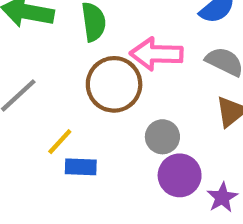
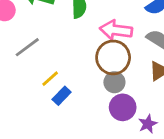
brown circle: (114, 84) -> (113, 57), moved
blue rectangle: (81, 167) -> (62, 96), turned -54

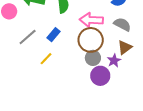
blue rectangle: (62, 96) -> (54, 35), moved
purple star: (148, 124) -> (114, 61), moved

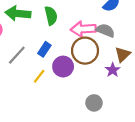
gray semicircle: (122, 24) -> (105, 30), moved
gray circle: (93, 58) -> (94, 103), moved
purple circle: (100, 76) -> (63, 67), moved

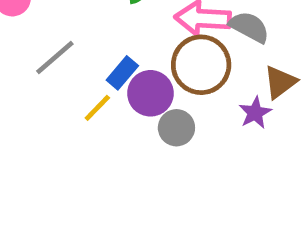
blue rectangle: (44, 49) -> (122, 73), moved
gray circle: (94, 103) -> (176, 128), moved

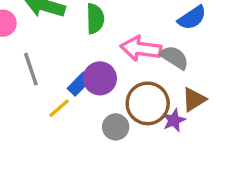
gray line: (55, 58) -> (31, 69), turned -72
brown circle: (201, 65) -> (148, 103), moved
purple circle: (150, 93) -> (100, 78), moved

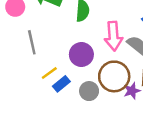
pink arrow: (141, 49) -> (113, 36), turned -108
blue rectangle: (79, 84) -> (61, 84), moved

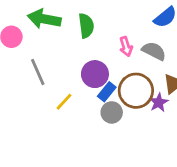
pink arrow: (113, 36) -> (126, 47), size x0.6
blue rectangle: (61, 84) -> (107, 92), moved

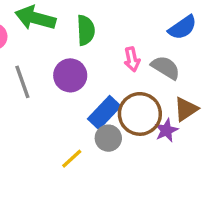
purple circle: (95, 74) -> (70, 75), moved
blue rectangle: (107, 92) -> (104, 112), size x1.4
yellow line: (64, 102) -> (72, 159), moved

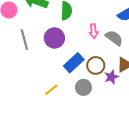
brown circle: (140, 114) -> (96, 65), size x0.7
gray circle: (108, 138) -> (83, 87), moved

